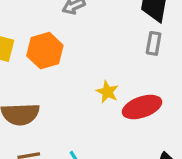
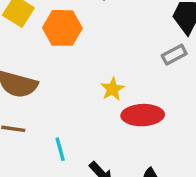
gray rectangle: (154, 43) -> (174, 55), turned 35

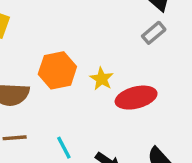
orange hexagon: (62, 28) -> (57, 70), moved

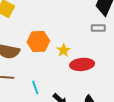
gray rectangle: (154, 33) -> (98, 28), turned 32

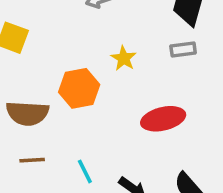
yellow star: (63, 50) -> (124, 58), moved

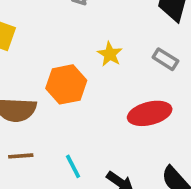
gray rectangle: (183, 50) -> (165, 59), moved, turned 40

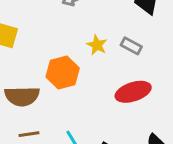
gray rectangle: (165, 59) -> (131, 46), moved

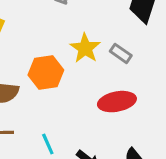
yellow star: (97, 45) -> (85, 48), size x1.4

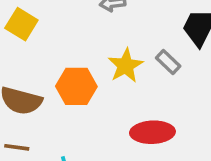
gray rectangle: (121, 53) -> (168, 62), moved

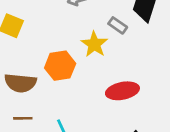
gray rectangle: (168, 62) -> (118, 25), moved

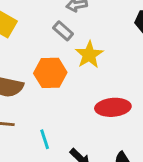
gray rectangle: (118, 25) -> (63, 31), moved

